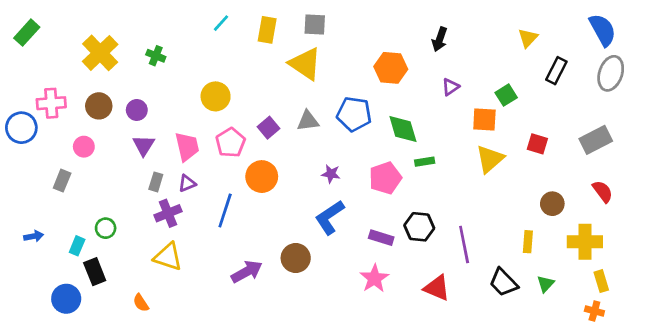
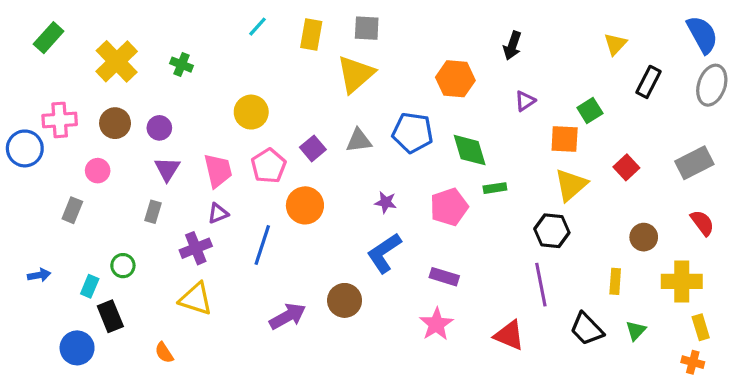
green rectangle: (27, 33) -> (49, 38), moved
yellow triangle: (305, 64) -> (356, 74), turned 45
red square: (537, 144) -> (626, 167), turned 30
gray rectangle: (156, 182) -> (153, 212), moved
black hexagon: (419, 227) -> (552, 231), moved

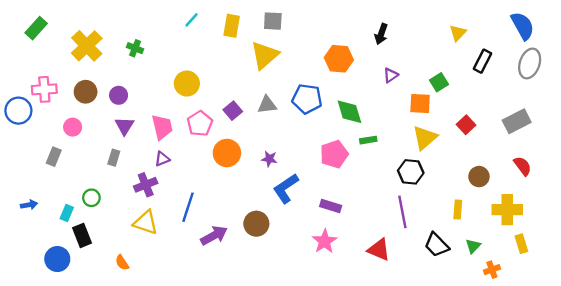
purple star: (386, 202) -> (269, 159), moved
blue line: (262, 245) -> (188, 207), moved
orange cross: (693, 362) -> (492, 270), moved, turned -35

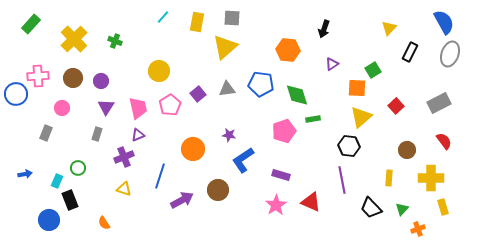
orange circle: (227, 153) -> (193, 149), moved
yellow triangle: (146, 222) -> (124, 189), size x0.7
red triangle: (379, 250) -> (311, 202), moved

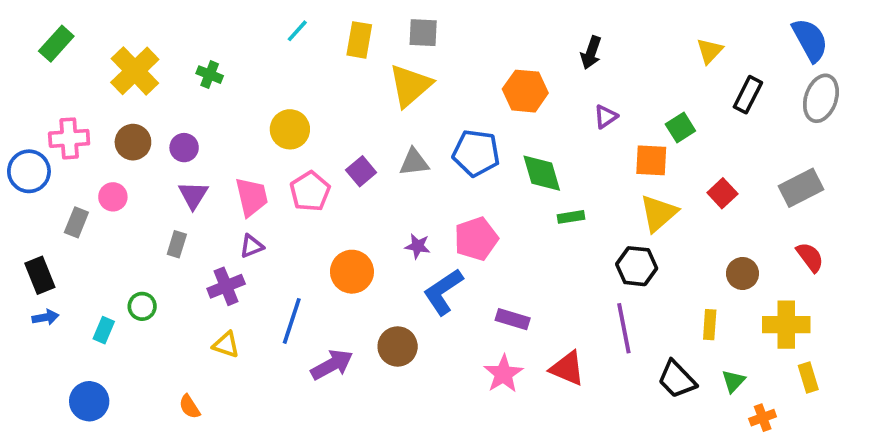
pink pentagon: (284, 131) -> (476, 239), moved
gray rectangle: (46, 133) -> (76, 222), moved
black rectangle: (70, 200) -> (40, 275), moved

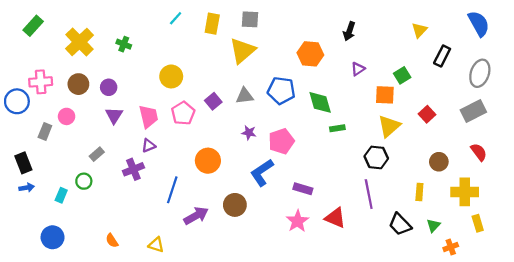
gray ellipse: (821, 98) -> (480, 73), moved
gray rectangle: (177, 244) -> (97, 154), moved, turned 32
purple star: (418, 246) -> (249, 133), moved
yellow triangle: (226, 345) -> (156, 245), moved

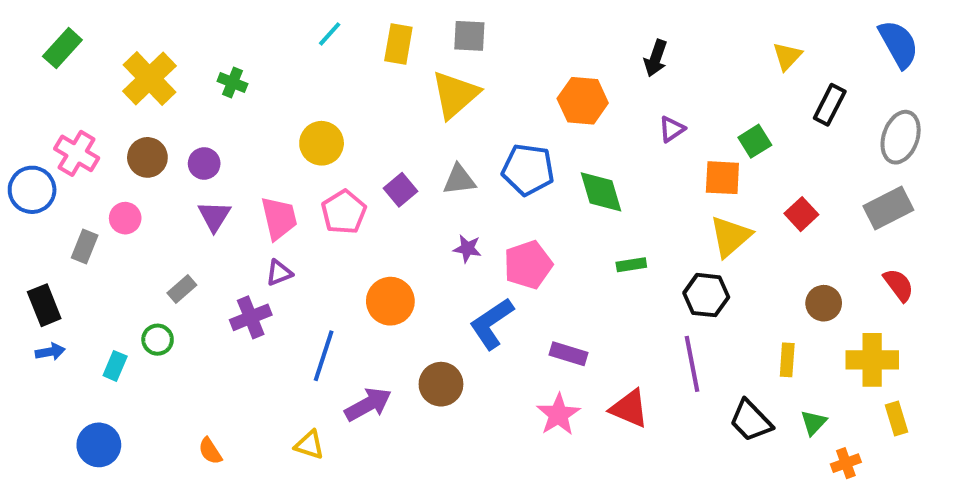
pink cross: (41, 82) -> (77, 153), turned 35
green rectangle: (337, 128) -> (631, 265), moved
yellow triangle: (156, 245) -> (309, 445), moved

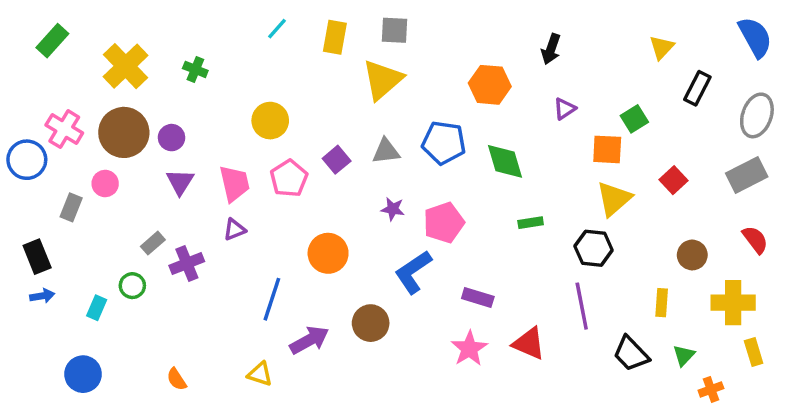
brown circle: (147, 157) -> (124, 132), size x1.5
purple cross: (251, 317) -> (187, 263), moved

